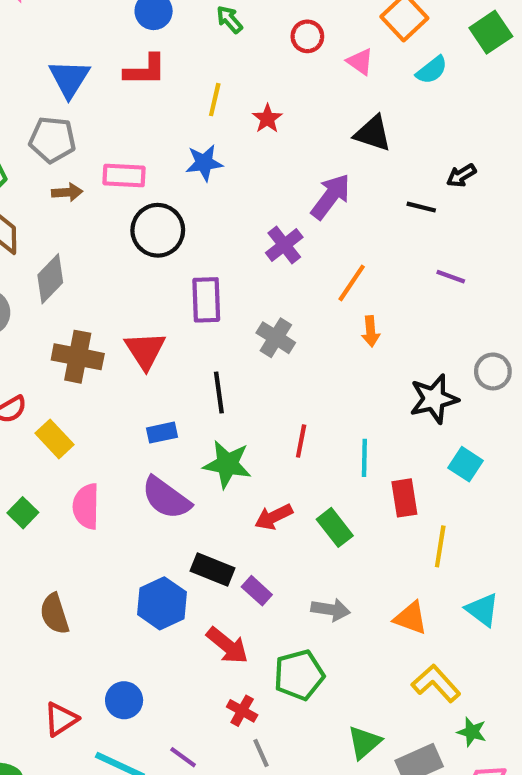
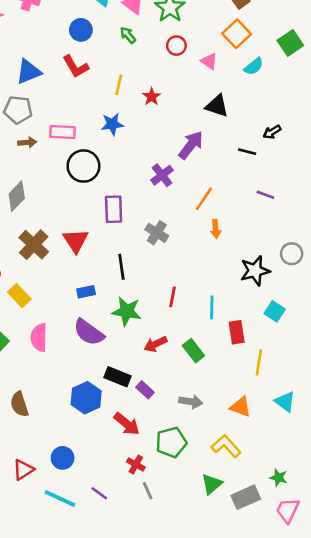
red L-shape: (145, 70) -> (76, 67), turned 60
blue triangle: (69, 79) -> (29, 72), turned 36
brown cross: (78, 357) -> (34, 245), turned 32
yellow L-shape: (436, 683) -> (226, 446), moved

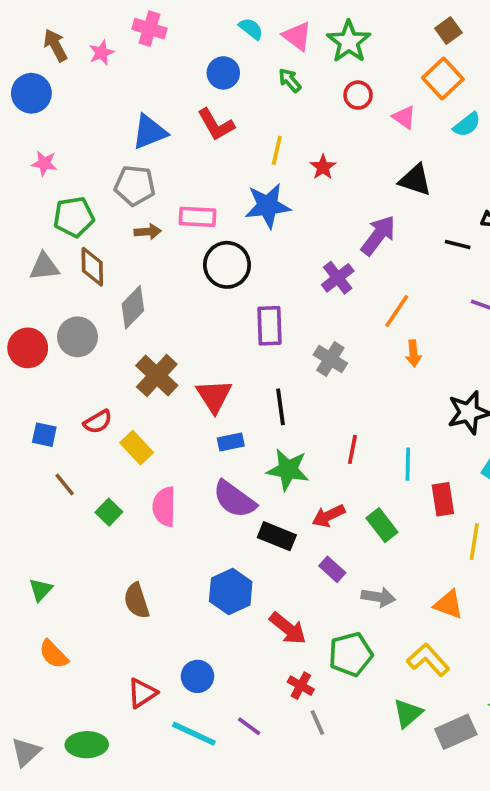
blue star: (112, 124) -> (268, 206), size x1.4
red triangle: (76, 241) -> (214, 396), moved
black rectangle: (118, 377) -> (277, 536), moved
purple rectangle: (145, 390) -> (332, 569), moved

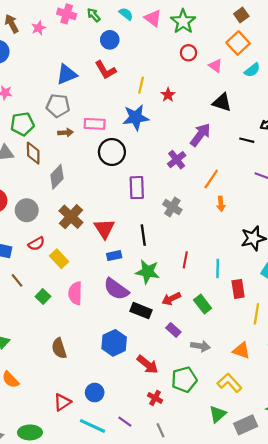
green arrow: (290, 80) -> (94, 15), moved
gray circle: (78, 337) -> (27, 210), moved
gray line: (317, 723) -> (160, 430), moved

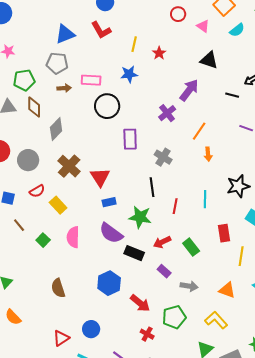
blue star: (136, 117) -> (129, 74), size x0.7
black line: (143, 235) -> (152, 187), moved
cyan line: (218, 268) -> (205, 199), moved

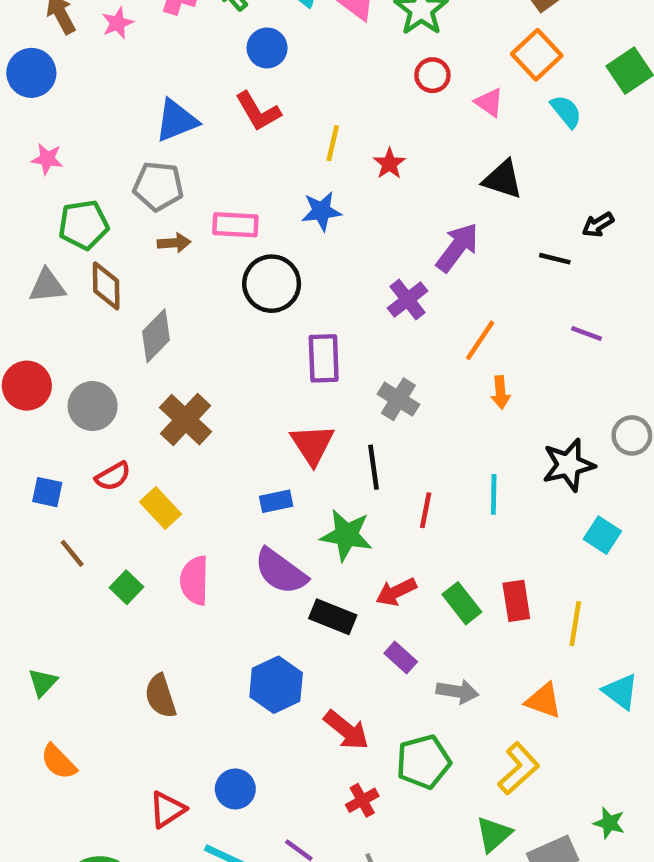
cyan semicircle: (237, 30) -> (566, 111), turned -91
red triangle: (100, 177) -> (312, 445), moved
red rectangle: (224, 233) -> (516, 601), moved
yellow L-shape: (216, 320) -> (519, 769), turned 90
red cross: (147, 334) -> (362, 800), turned 32

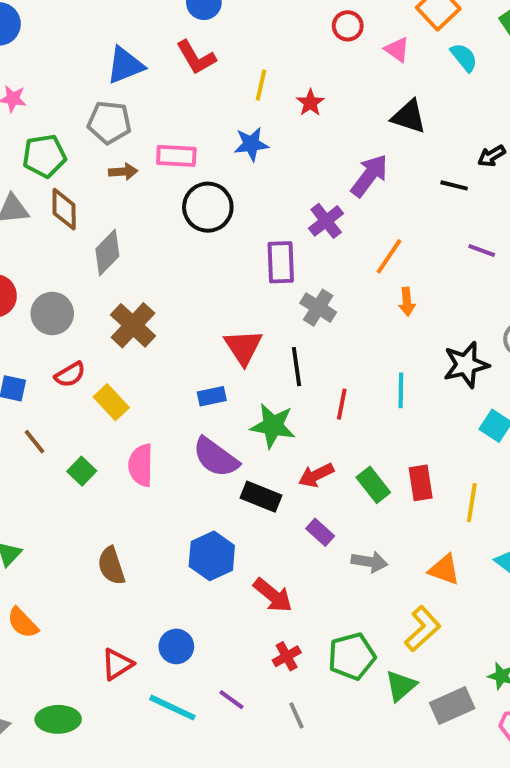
purple rectangle: (324, 358) -> (281, 262), moved
green pentagon: (423, 762) -> (352, 656), moved

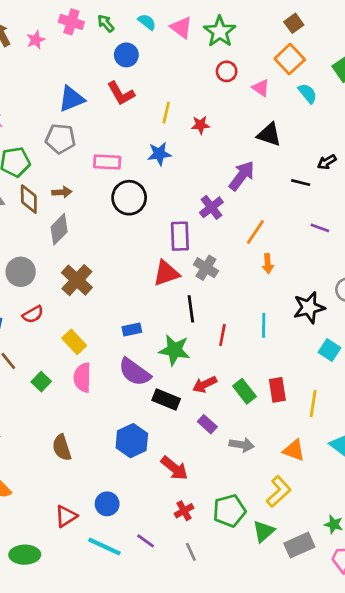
red star: (310, 103) -> (200, 125), turned 30
brown arrow: (123, 172) -> (62, 192), moved
red triangle: (243, 347) -> (166, 273), moved, turned 44
yellow rectangle: (111, 402) -> (74, 342), moved

